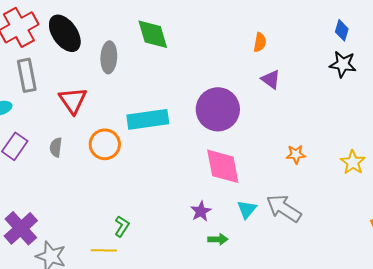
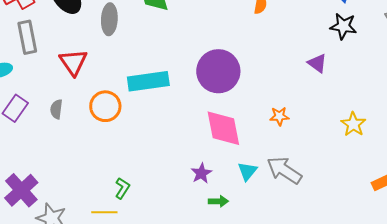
purple triangle: (271, 79) -> (317, 63), moved
orange star: (296, 154) -> (279, 116), moved

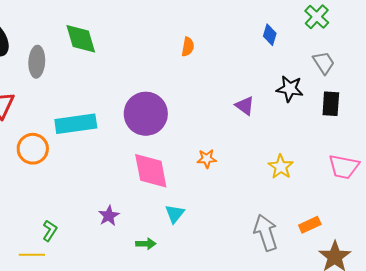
black star: (343, 26) -> (290, 89), moved
gray arrow: (284, 170) -> (266, 233), moved, turned 39
purple star: (201, 173) -> (109, 216), moved

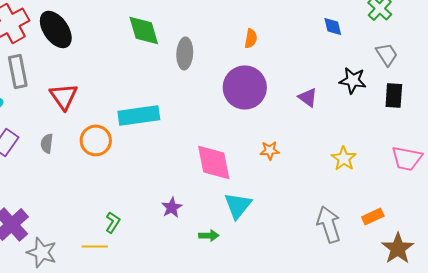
blue diamond: (270, 35) -> (333, 26), turned -30
gray ellipse: (37, 62) -> (185, 53), moved
purple circle: (146, 114) -> (245, 87), moved
cyan triangle: (175, 214) -> (238, 205), size x1.4

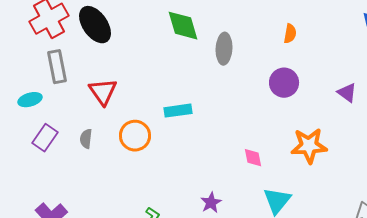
purple circle: (245, 87) -> (284, 83), size x0.7
cyan rectangle: (139, 115) -> (178, 111), size x0.7
orange star: (270, 150) -> (309, 146), size x1.8
pink diamond: (214, 162) -> (253, 158), size x0.5

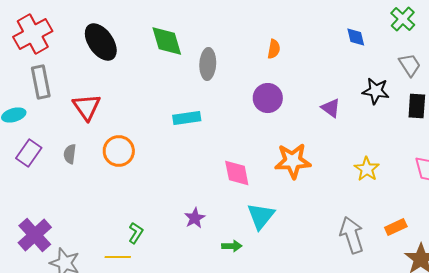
black ellipse: (95, 25) -> (101, 42), moved
cyan rectangle: (178, 111) -> (187, 118), moved
pink diamond: (253, 158) -> (237, 173), size x1.4

